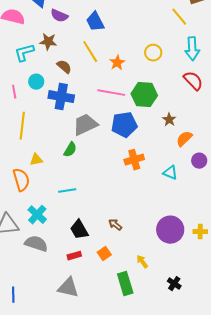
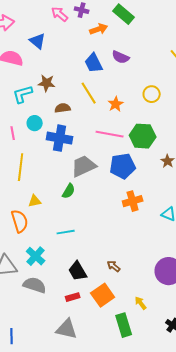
purple semicircle: (59, 16) -> (121, 57), moved
brown semicircle: (64, 67) -> (63, 108), turned -49
orange square: (104, 254) -> (103, 295), size x1.6

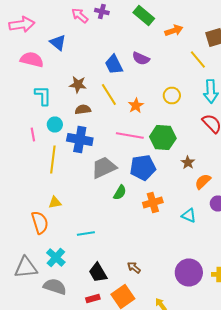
orange arrow: (99, 29) -> (174, 30), moved
brown star: (47, 83) -> (78, 84), moved
cyan L-shape: (23, 94) -> (43, 96), turned 105
yellow line: (21, 167) -> (53, 160), moved
green semicircle: (69, 191) -> (120, 192), moved

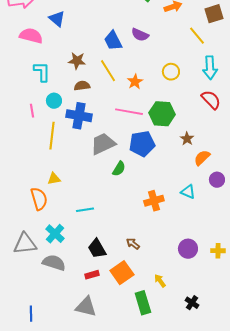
orange cross: (153, 202) -> (154, 201), moved
purple circle: (189, 272) -> (188, 249), size x0.7

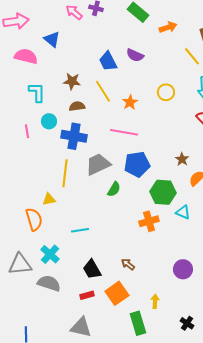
green hexagon: (162, 114) -> (163, 192), moved
yellow line: (52, 136) -> (65, 173), moved
yellow arrow: (160, 281) -> (155, 301), turned 40

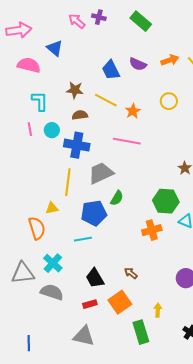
orange arrow: (168, 27) -> (170, 60), moved
yellow line: (103, 91) -> (106, 100), turned -30
pink line: (27, 131) -> (30, 129), moved
blue pentagon: (137, 164) -> (94, 213), moved

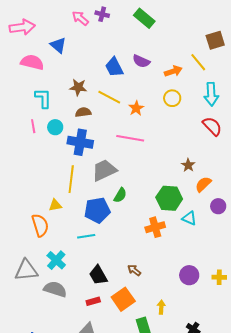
orange arrow: (170, 60) -> (173, 71), moved

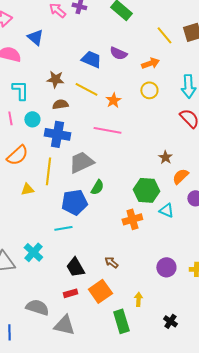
yellow line: (198, 62) -> (164, 35), moved
blue trapezoid: (114, 67) -> (91, 59), turned 140
yellow triangle: (55, 205) -> (27, 189), moved
orange semicircle: (40, 225) -> (17, 155), moved, turned 65
gray semicircle: (55, 289) -> (37, 307), moved

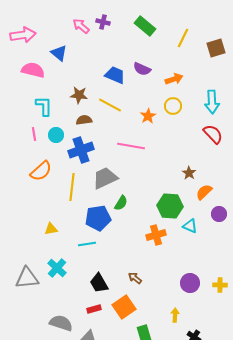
yellow line: (164, 35) -> (183, 38), moved, turned 66
orange star: (113, 100) -> (148, 116), moved
blue cross: (57, 134) -> (81, 150), turned -30
yellow triangle: (27, 189) -> (51, 229), moved
yellow arrow: (138, 299) -> (175, 315), moved

